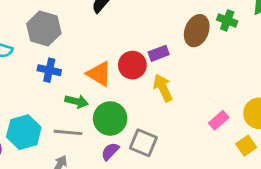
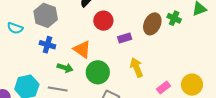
red circle: (132, 65) -> (103, 21), moved
yellow arrow: (163, 88) -> (137, 67), moved
green circle: (110, 118) -> (98, 72), moved

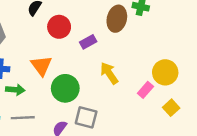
orange triangle: (82, 49) -> (41, 66), turned 30
green arrow: (65, 68) -> (15, 90), moved
yellow circle: (192, 85) -> (165, 72), moved

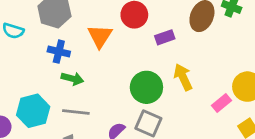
orange triangle: (41, 66) -> (100, 36), moved
green circle: (65, 88) -> (146, 87), moved

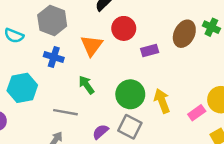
yellow arrow: (183, 77) -> (162, 101), moved
green arrow: (72, 79) -> (86, 85), moved, turned -144
cyan hexagon: (33, 111) -> (22, 88), moved

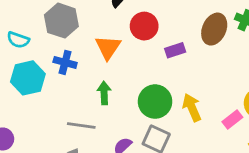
green arrow: (86, 85) -> (104, 93), turned 36
cyan hexagon: (22, 88) -> (28, 78), moved

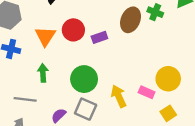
red circle: (144, 26) -> (73, 30), moved
yellow arrow: (192, 108) -> (119, 96), moved
pink rectangle: (232, 120) -> (147, 92), turned 63

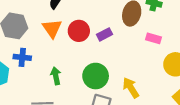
orange triangle: (45, 36) -> (52, 28), moved
pink rectangle: (147, 92) -> (153, 38), moved

